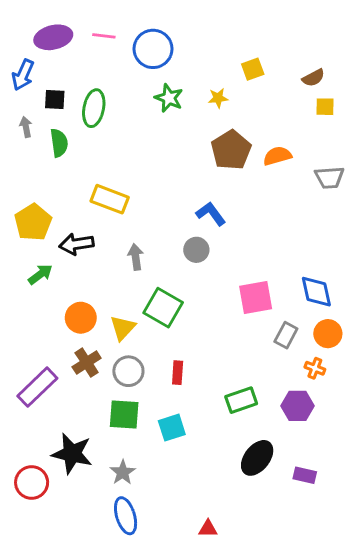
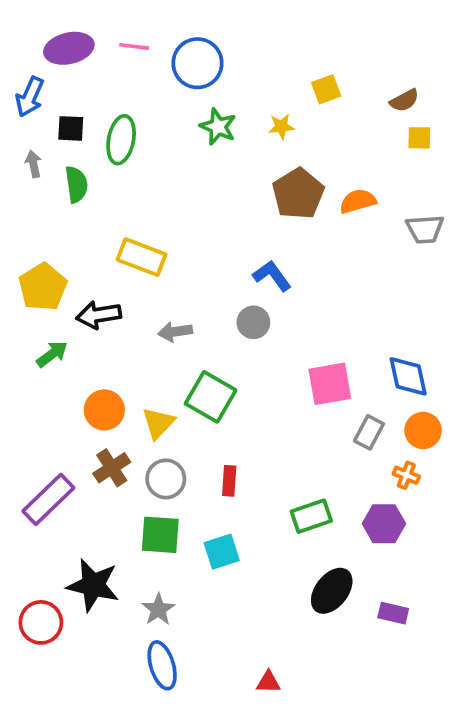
gray arrow: (136, 257) -> (175, 332), turned -90

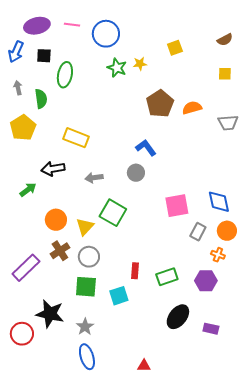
brown semicircle: (404, 101) -> (225, 40), moved
yellow star: (281, 127) -> (140, 64), moved
black square: (71, 128) -> (44, 56), moved
yellow pentagon: (43, 287) -> (23, 128), moved
red rectangle: (229, 481) -> (135, 271), moved

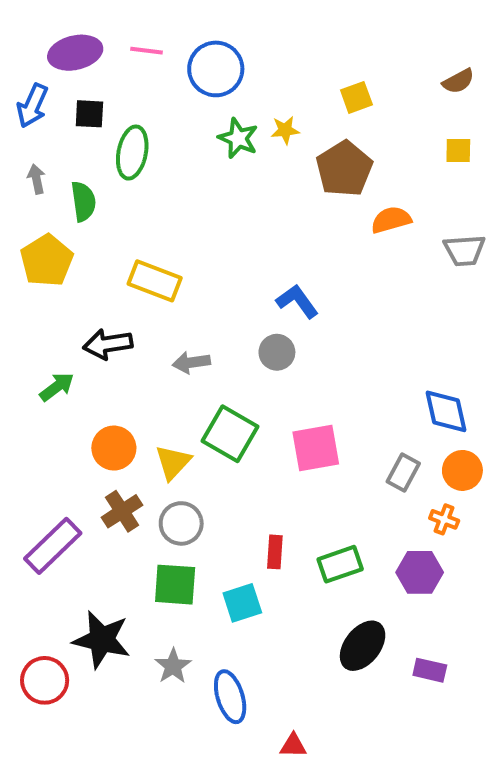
brown pentagon: (160, 104) -> (344, 169), moved
pink square: (177, 206) -> (316, 448), moved
blue ellipse: (87, 357) -> (230, 697), moved

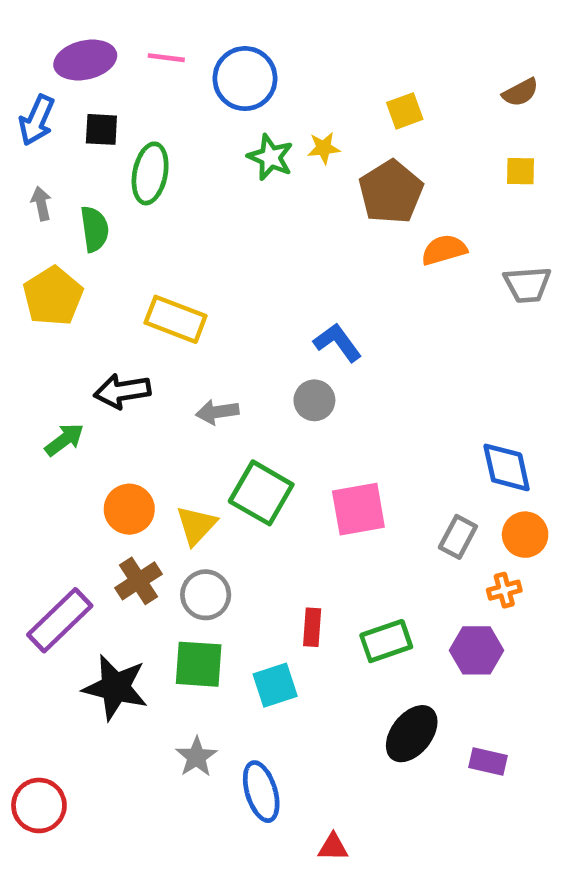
orange cross: (444, 519) -> (504, 590), turned -36
black star: (102, 640) -> (115, 687), moved
red circle: (45, 680) -> (39, 805), moved

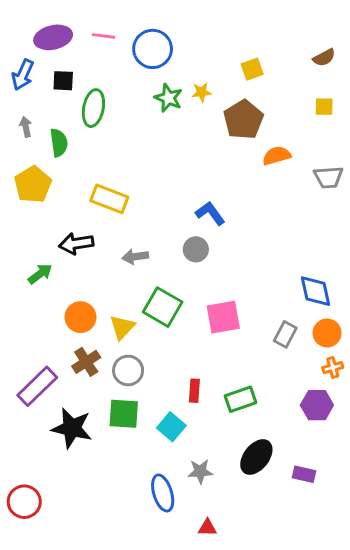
orange cross: (504, 590) -> (333, 368), moved
purple hexagon: (476, 650) -> (317, 405), moved
cyan square: (275, 685) -> (171, 427), turned -32
gray star: (196, 757) -> (200, 471), moved, turned 30

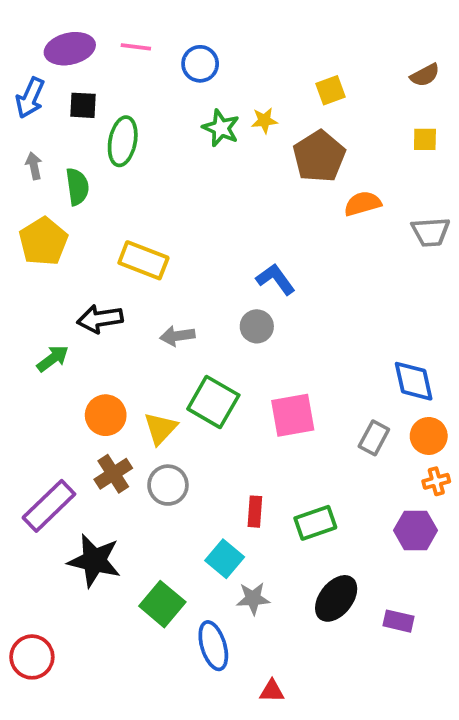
blue circle: (153, 49) -> (200, 64), size x0.7
green square: (124, 414) -> (162, 604), moved, turned 36
gray star: (200, 471) -> (253, 598), moved

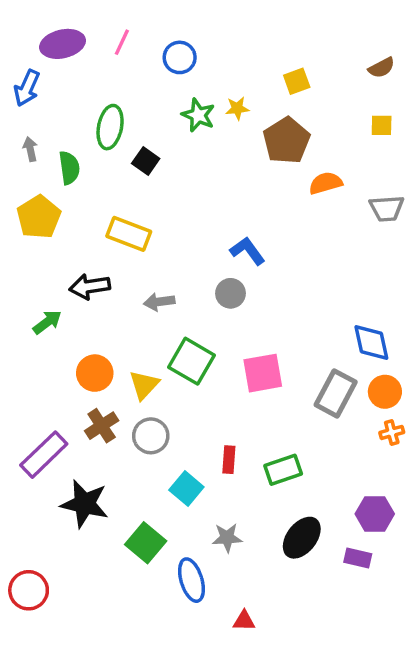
pink line: (136, 47) -> (122, 42), turned -72
black square: (83, 105) -> (146, 161), moved, turned 32
gray rectangle: (374, 438) -> (336, 393), size x1.5
purple hexagon: (415, 530) -> (375, 514), moved
cyan square: (225, 559) -> (186, 488), moved

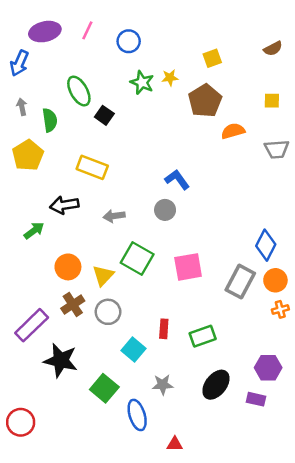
yellow square: (382, 125) -> (272, 101), moved
green ellipse: (110, 127) -> (79, 91), turned -40
blue diamond: (371, 343) -> (266, 245), turned 40

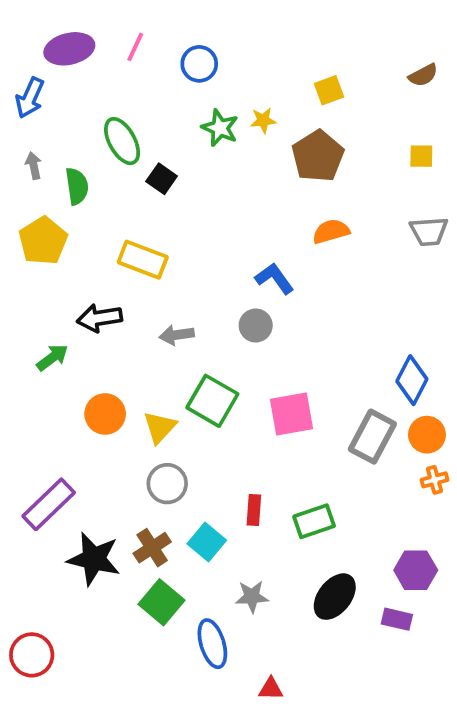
orange semicircle: (233, 131) -> (331, 231), moved
brown cross: (73, 305) -> (152, 548), moved

